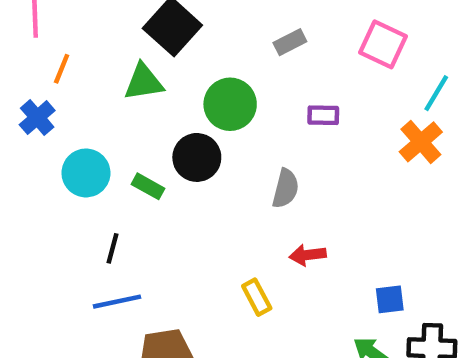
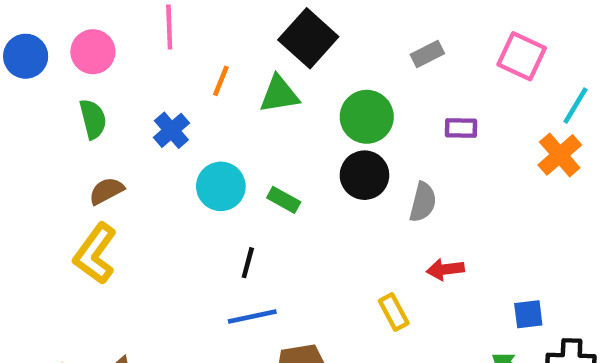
orange line: (62, 69) -> (221, 81), moved
black circle: (197, 157) -> (364, 175), moved

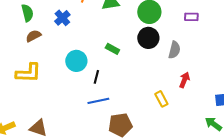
cyan circle: (221, 186) -> (76, 61), moved
brown semicircle: (106, 191) -> (33, 36), moved
yellow L-shape: (95, 254) -> (28, 73), turned -124
red arrow: (445, 269) -> (184, 80), turned 119

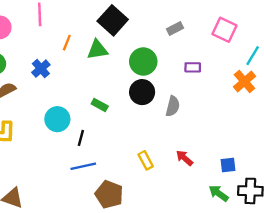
red arrow: (184, 80) -> (184, 158), moved, turned -70
yellow rectangle: (161, 99) -> (146, 160), moved
brown pentagon: (120, 125) -> (109, 194), turned 30

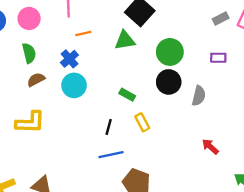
gray rectangle: (175, 29) -> (221, 18), moved
orange line: (67, 43) -> (83, 33), moved, turned 56
cyan circle: (57, 119) -> (74, 85), moved
yellow rectangle: (146, 160) -> (142, 122), moved

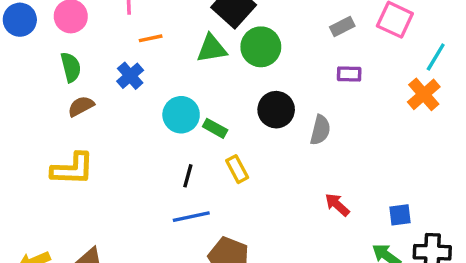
gray rectangle: (221, 18) -> (342, 26), moved
green circle: (170, 52) -> (261, 47), moved
cyan circle: (74, 85) -> (181, 115), moved

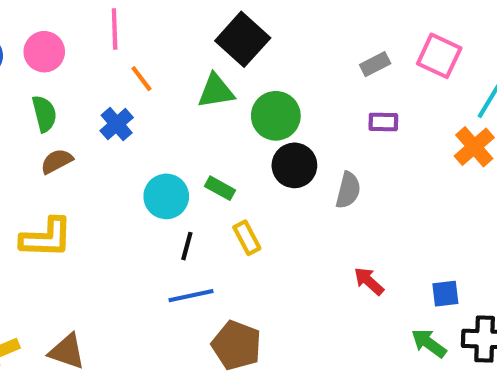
orange line: (151, 38) -> (141, 79), turned 65
green circle: (261, 47) -> (276, 116), moved
cyan circle: (181, 115) -> (166, 196), moved

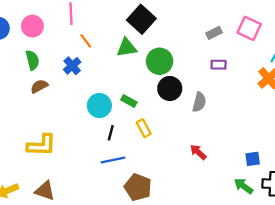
yellow L-shape: (46, 238) -> (41, 145), moved
red arrow: (369, 281) -> (198, 152), moved

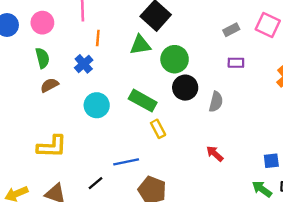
orange line: (86, 41) -> (98, 38), turned 42
green rectangle: (129, 101) -> (143, 101), size x1.6
cyan circle: (99, 106) -> (97, 105), moved
black line: (111, 133) -> (95, 183), moved, turned 35

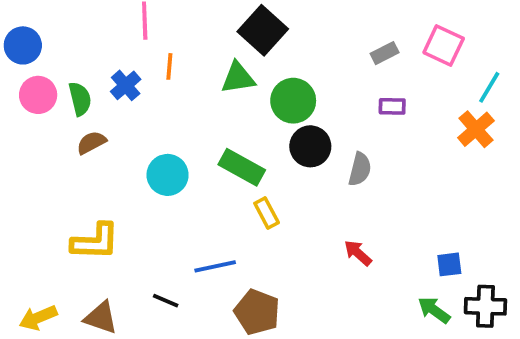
pink circle: (42, 23) -> (38, 95), moved
blue cross: (84, 64) -> (126, 85), moved
black line: (95, 183) -> (166, 301), turned 63

